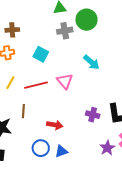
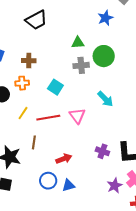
red arrow: (55, 125) -> (64, 159), turned -35

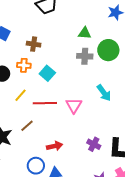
cyan square: (55, 87) -> (47, 73), moved
brown line: (34, 142) -> (27, 126), turned 32

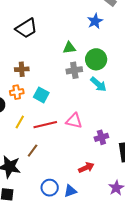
cyan arrow: (104, 93) -> (98, 84), moved
pink triangle: (74, 105) -> (74, 121), turned -36
purple cross: (94, 144) -> (101, 137), moved, turned -32
red arrow: (54, 146) -> (86, 168), moved

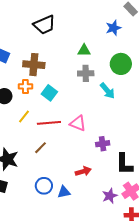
green circle: (96, 59) -> (121, 64), moved
brown cross: (22, 69) -> (34, 65), size x1.5
brown line: (33, 151) -> (41, 148), moved

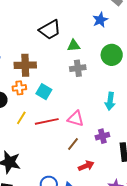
black trapezoid: (44, 25) -> (50, 30), moved
cyan arrow: (107, 91) -> (110, 101), moved, turned 54
brown line: (41, 148) -> (73, 144), moved

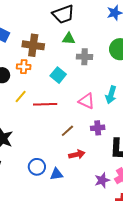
green triangle: (74, 45) -> (69, 39), moved
cyan square: (44, 92) -> (58, 75), moved
pink triangle: (76, 119) -> (87, 101), moved

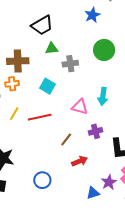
blue triangle: (56, 174) -> (93, 193), moved

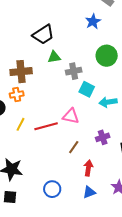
cyan square: (48, 86) -> (87, 89), moved
cyan arrow: (103, 96) -> (108, 102), turned 78
pink triangle: (80, 107) -> (71, 116), moved
red arrow: (80, 161) -> (88, 168), turned -56
blue triangle: (93, 193) -> (89, 192), moved

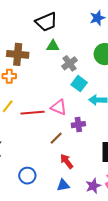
gray cross: (74, 71) -> (70, 63), turned -35
purple cross: (103, 137) -> (78, 125), moved
red arrow: (88, 168) -> (67, 161), turned -56

